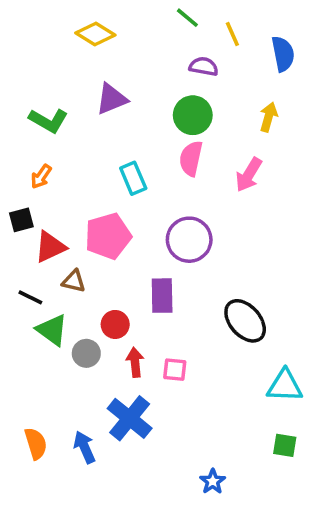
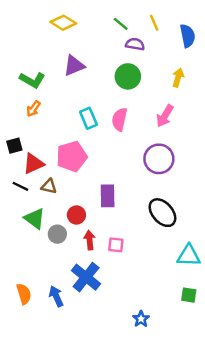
green line: (187, 18) -> (121, 24), moved
pink semicircle: (191, 158) -> (119, 119), moved
orange arrow: (41, 177) -> (33, 109), moved
purple circle: (189, 240) -> (159, 159), moved
black line: (30, 297) -> (20, 186), moved

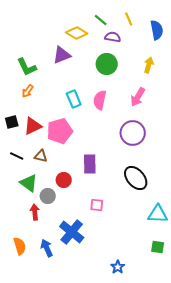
yellow diamond: (63, 23) -> (77, 33), moved
green L-shape: (32, 80) -> (27, 67), turned 35
red triangle: (33, 164) -> (33, 126), moved
red arrow: (90, 240) -> (35, 212), moved

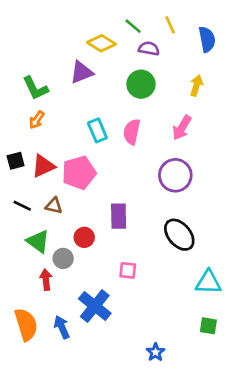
orange semicircle: (20, 246) -> (26, 324), size x1.4

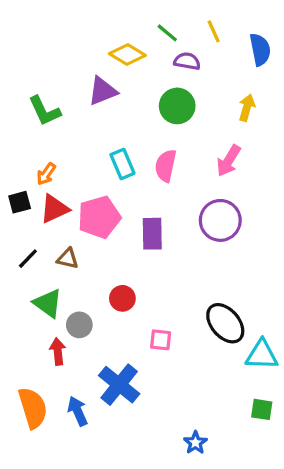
orange arrow: (37, 120) -> (46, 174), moved
black line: (22, 206) -> (28, 259), turned -72
purple rectangle: (119, 216) -> (152, 234), moved
black ellipse: (179, 235) -> (225, 323), moved
red circle: (84, 237) -> (122, 298), moved

